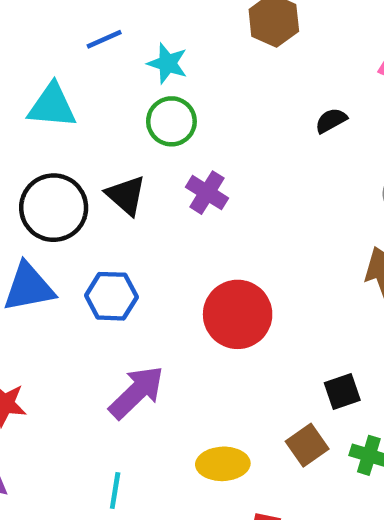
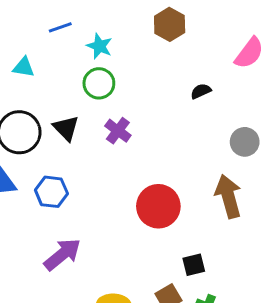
cyan triangle: (52, 106) -> (24, 67), size x0.7
red circle: (238, 314) -> (158, 206), moved

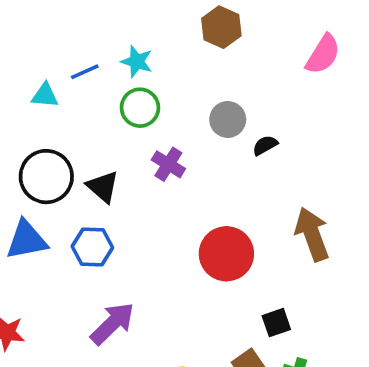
blue line: (60, 27) -> (85, 72), moved
black semicircle: (201, 91) -> (265, 145), moved
black triangle: (66, 128) -> (103, 187), moved
gray circle: (245, 142) -> (228, 119), moved

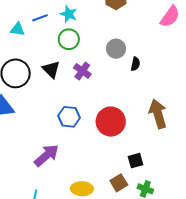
black semicircle: (265, 145) -> (135, 64), turned 128
black triangle: (103, 187) -> (51, 69), moved
blue hexagon: (92, 247) -> (69, 117), moved

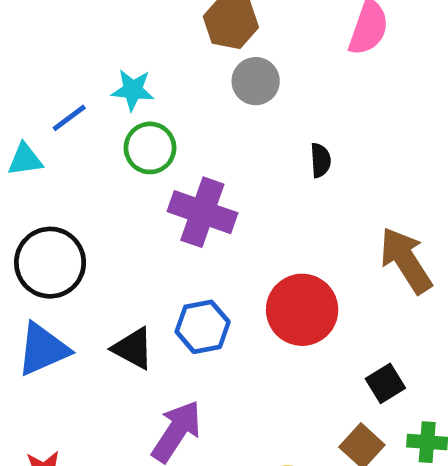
gray circle: (116, 49) -> (256, 81), moved
black triangle: (51, 69) -> (133, 348), moved
purple cross: (82, 71) -> (202, 212), size x1.5

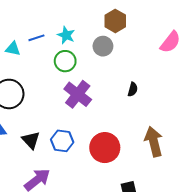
gray circle: (256, 81) -> (103, 46), moved

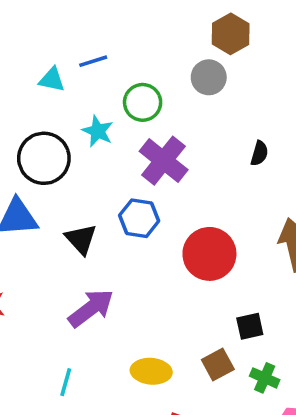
cyan star: (66, 35) -> (98, 131), moved
blue hexagon: (62, 141) -> (139, 218), moved

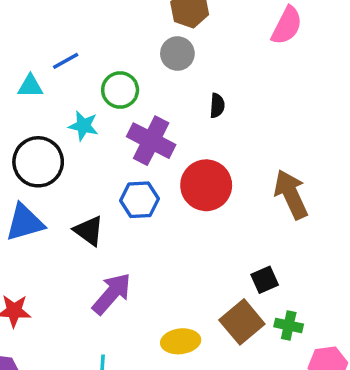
black semicircle: (259, 153) -> (217, 106), moved
red circle: (209, 254) -> (206, 185), moved
brown square: (218, 364) -> (242, 322), size x1.4

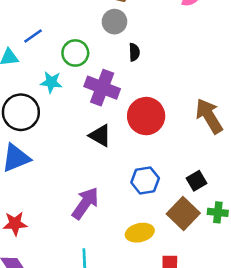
black semicircle: (217, 106) -> (134, 52), moved
blue hexagon: (139, 200) -> (145, 180), moved
black triangle: (89, 231) -> (100, 136), moved

